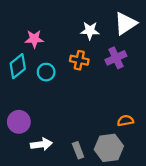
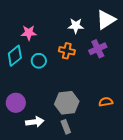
gray hexagon: (109, 148) -> (67, 103), moved

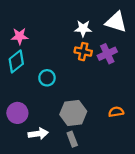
white triangle: (106, 20) -> (116, 22), turned 50
pink star: (29, 33) -> (20, 36), moved
orange cross: (67, 51) -> (83, 52), moved
cyan circle: (39, 61) -> (47, 78), moved

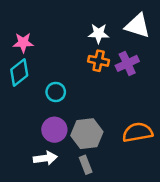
orange semicircle: (116, 112) -> (138, 132), size x1.6
purple circle: (17, 113) -> (54, 130), moved

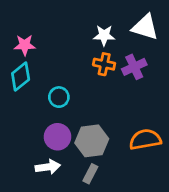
gray rectangle: (86, 165) -> (90, 174), turned 48

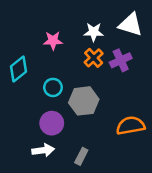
pink star: (25, 45) -> (53, 41), moved
orange cross: (104, 64) -> (94, 58), turned 36
gray hexagon: (92, 141) -> (84, 101), moved

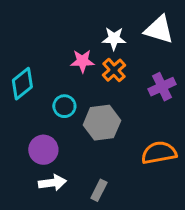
pink star: (53, 41) -> (82, 61), moved
purple cross: (121, 60) -> (162, 87), moved
purple circle: (52, 123) -> (43, 150), moved

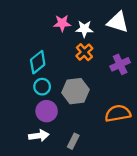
pink star: (82, 61) -> (62, 23), moved
cyan diamond: (22, 84) -> (38, 62), moved
cyan circle: (64, 106) -> (42, 87), moved
purple circle: (43, 150) -> (47, 111), moved

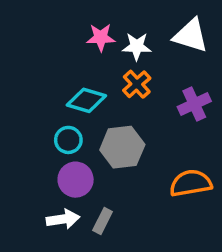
cyan diamond: (38, 62) -> (86, 100), moved, turned 55
gray rectangle: (73, 141) -> (103, 221), moved

